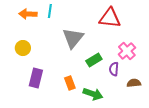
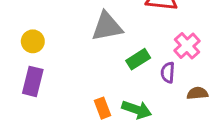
gray triangle: (73, 38) -> (107, 27), turned 40
purple rectangle: (36, 78) -> (33, 81), moved
orange rectangle: (70, 83) -> (103, 108), moved

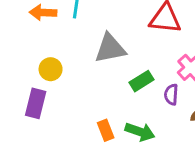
yellow circle: (33, 41) -> (51, 69), moved

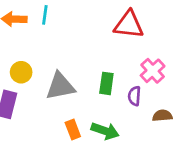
gray triangle: (110, 48) -> (60, 86), moved
green rectangle: (141, 81) -> (106, 83), turned -50

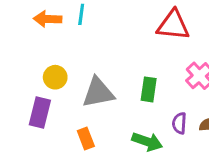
purple semicircle: (134, 96) -> (179, 123), moved
orange rectangle: (73, 130) -> (86, 139), moved

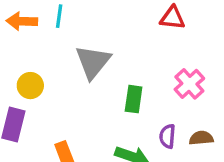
red triangle: (173, 25) -> (172, 18), moved, size x0.7
gray triangle: (98, 93) -> (93, 62), moved, turned -40

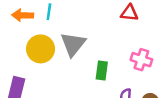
pink cross: (189, 84) -> (141, 60), turned -30
yellow circle: (30, 86) -> (41, 49), moved, size x1.5

